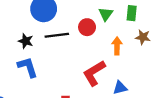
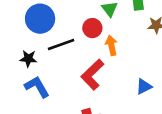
orange arrow: (117, 46) -> (111, 45), moved
red L-shape: (94, 73) -> (93, 75), moved

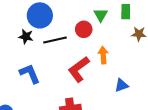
orange arrow: (111, 45) -> (103, 55), moved
black star: (28, 59) -> (26, 37), moved

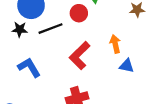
orange arrow: (103, 55) -> (115, 44), moved
blue triangle: (121, 85) -> (127, 66), turned 40

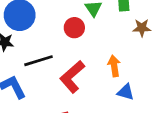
black line: (51, 29) -> (38, 61), moved

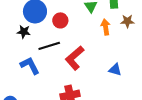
red circle: (74, 28) -> (60, 20), moved
orange arrow: (114, 66) -> (106, 27), moved

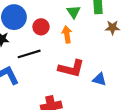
orange arrow: (106, 27) -> (67, 34), moved
red L-shape: (75, 58) -> (71, 68), moved, turned -125

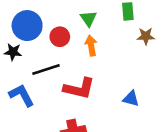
green triangle: (74, 12) -> (88, 19), moved
red L-shape: (71, 68) -> (79, 88), moved

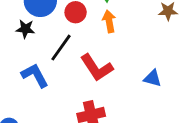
black line: (46, 70) -> (61, 48), turned -36
red L-shape: (79, 88) -> (97, 68), turned 44

